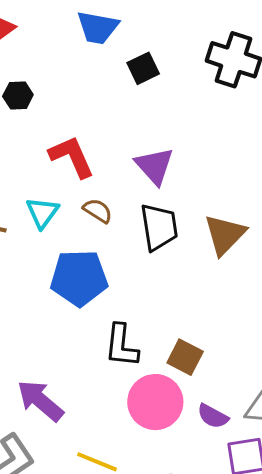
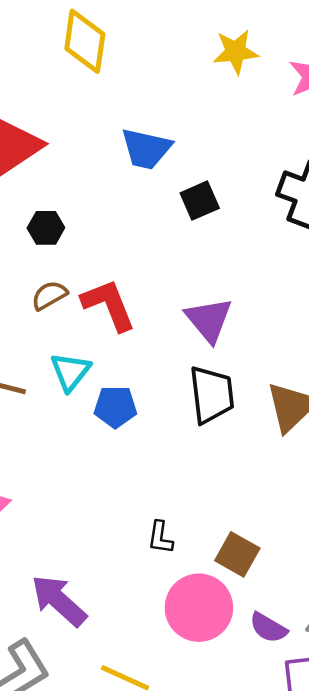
brown semicircle: (98, 211) -> (49, 295), moved, turned -64
blue pentagon: (79, 278) -> (115, 407), moved, size x0.6
black L-shape: (121, 346) -> (160, 537), size x0.6

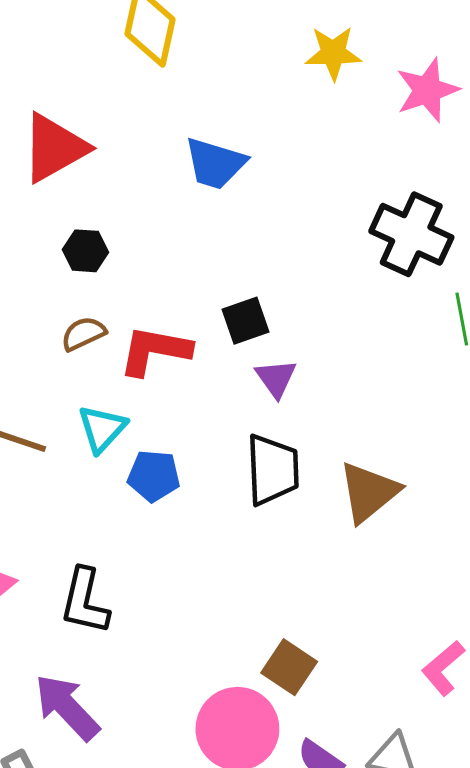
black square: (200, 201) -> (245, 321), moved
red L-shape: (109, 305) -> (155, 351), turned -62
purple triangle: (209, 320) -> (276, 378), size x0.7
black L-shape: (160, 537) -> (85, 601), moved, size x1.6

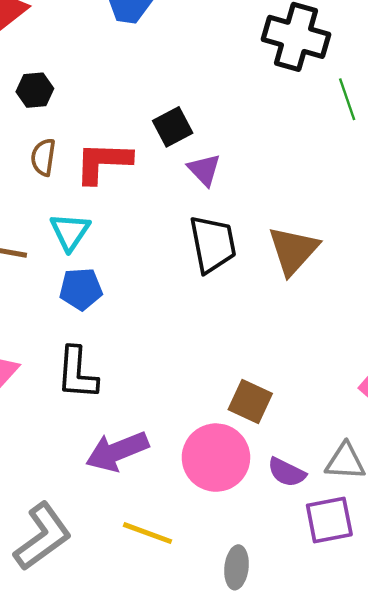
brown semicircle: (83, 334) -> (43, 157), turned -48
blue pentagon: (154, 476) -> (81, 289), moved
purple arrow: (67, 707) -> (117, 451), moved, turned -60

